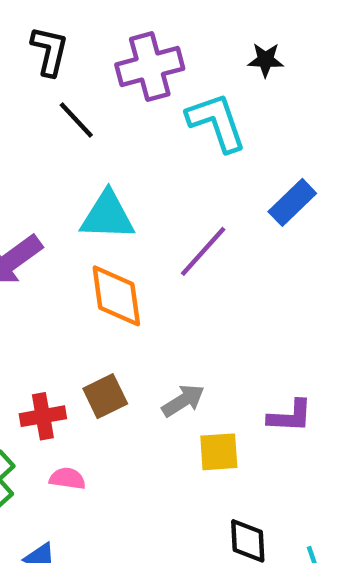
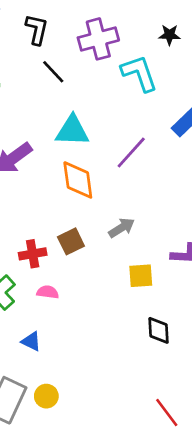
gray arrow: (183, 401) -> (122, 228), moved

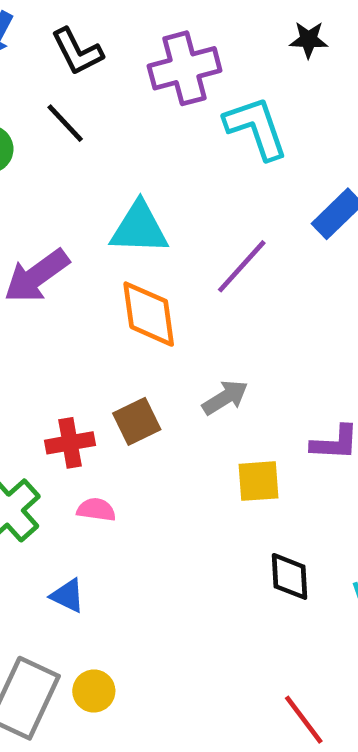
black L-shape: (37, 29) -> (77, 52), turned 140
black star: (169, 35) -> (309, 40), moved
black line: (53, 72) -> (65, 123), moved

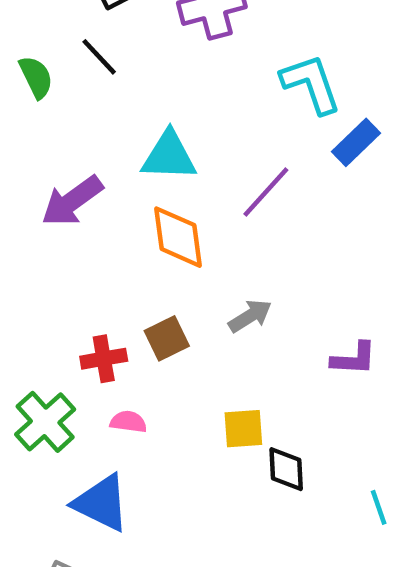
cyan L-shape: (256, 128) -> (311, 84), moved
yellow square: (258, 481) -> (243, 429), moved
black diamond: (289, 576) -> (286, 469), moved
blue triangle: (68, 596) -> (101, 503), size x1.8

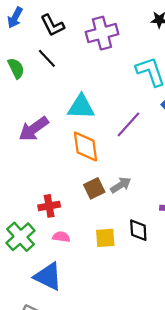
brown square: (167, 338) -> (94, 188), moved
yellow square: (243, 429) -> (105, 238), moved
black diamond: (286, 469) -> (138, 230), moved

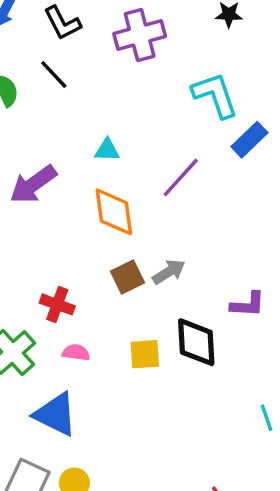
cyan triangle: (81, 107) -> (107, 150), size x0.6
red cross: (49, 206) -> (57, 304), turned 30
black diamond: (138, 230) -> (196, 342), size x1.4

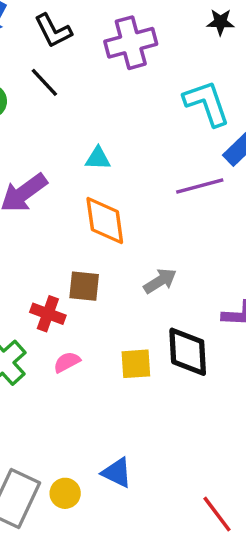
purple line: (181, 177) -> (200, 186), moved, turned 33
brown square: (128, 277) -> (84, 286), moved, turned 32
pink semicircle: (76, 353) -> (67, 362), turned -36
blue triangle: (56, 414) -> (117, 473), moved, size x0.7

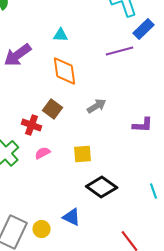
brown square: (84, 286) -> (53, 109), turned 30
black diamond: (188, 352) -> (102, 187), moved, turned -52

